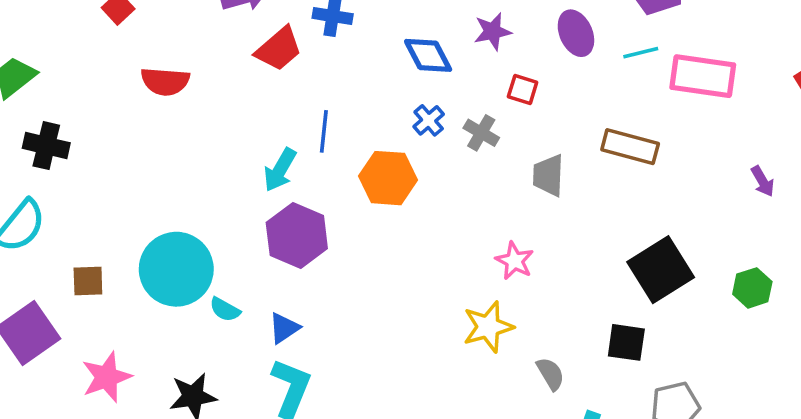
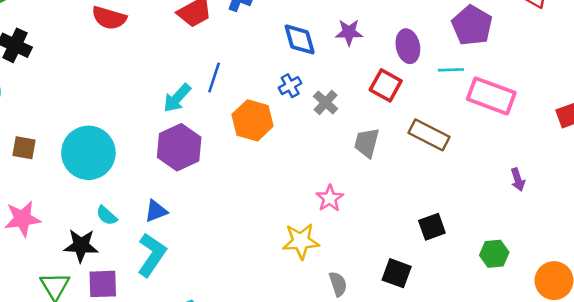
red square: (523, 90) -> (386, 85), moved, size x1.4
black square: (661, 270) -> (432, 227), size x0.6
cyan semicircle: (225, 310) -> (107, 216), moved

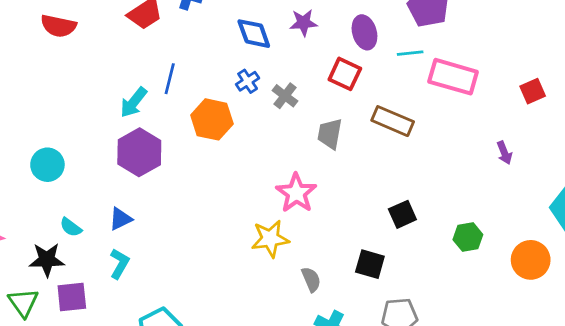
cyan circle: (88, 153) -> (47, 165), size x0.6
purple arrow: (518, 180) -> (504, 153), moved
pink star: (330, 198) -> (296, 193), size x1.4
cyan L-shape: (152, 255) -> (119, 264), size x0.7

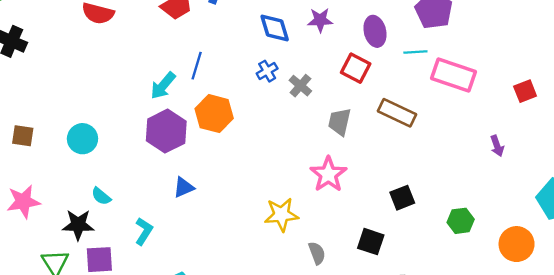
orange hexagon: (212, 119) -> (214, 114), moved
pink star: (296, 193) -> (328, 174), moved
blue triangle: (121, 219) -> (184, 187), moved

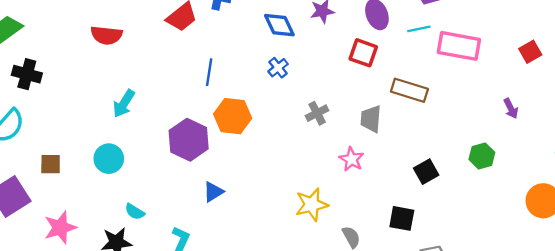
cyan arrow: (163, 86) -> (124, 104), moved
gray cross: (300, 86) -> (317, 113), moved, turned 30
gray trapezoid: (340, 122) -> (371, 119), moved
pink star: (328, 174) -> (351, 159), size x0.7
green hexagon: (461, 221) -> (482, 156), moved

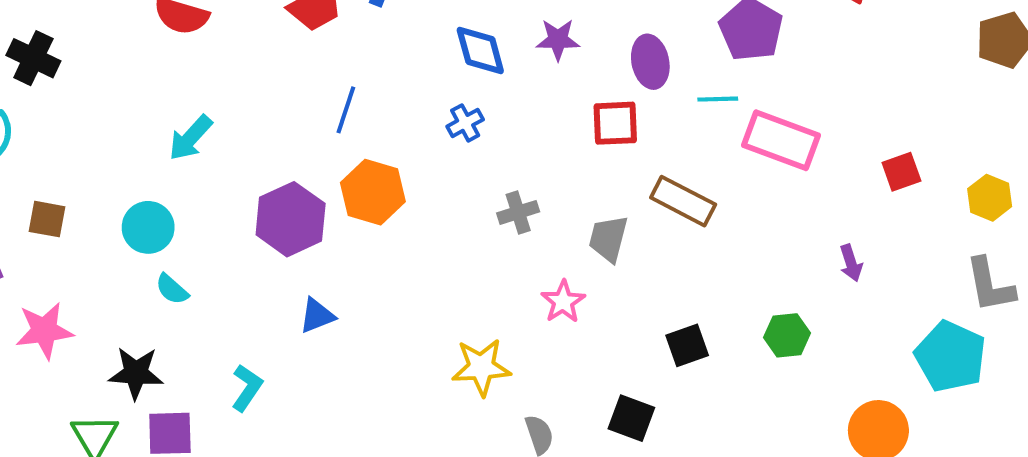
red square: (363, 53) -> (615, 123), turned -32
cyan semicircle: (135, 212) -> (172, 289), moved

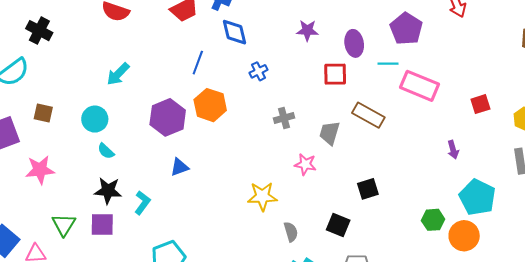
blue diamond: (480, 51) -> (234, 32), moved
pink star: (563, 302) -> (305, 164), turned -30
green hexagon: (787, 335) -> (433, 220), moved
cyan pentagon: (951, 356) -> (477, 197), moved
black star: (136, 373) -> (108, 191), moved

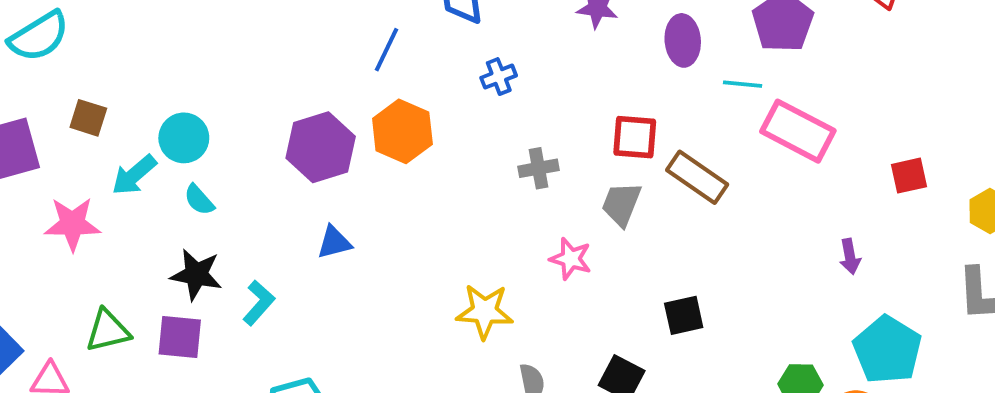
cyan arrow: (118, 74) -> (134, 175), moved
red square: (335, 74) -> (635, 137), moved
green triangle: (64, 225) -> (108, 331), turned 40

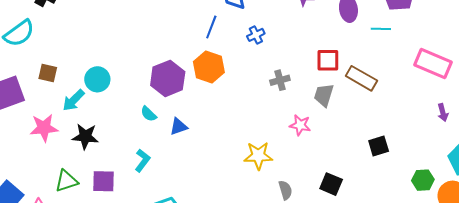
blue line: (387, 50) -> (211, 27), moved
pink rectangle: (798, 131) -> (433, 64), moved
cyan semicircle: (199, 200) -> (149, 114), moved
black star: (196, 274) -> (85, 136), moved
black square: (684, 315) -> (379, 146), moved

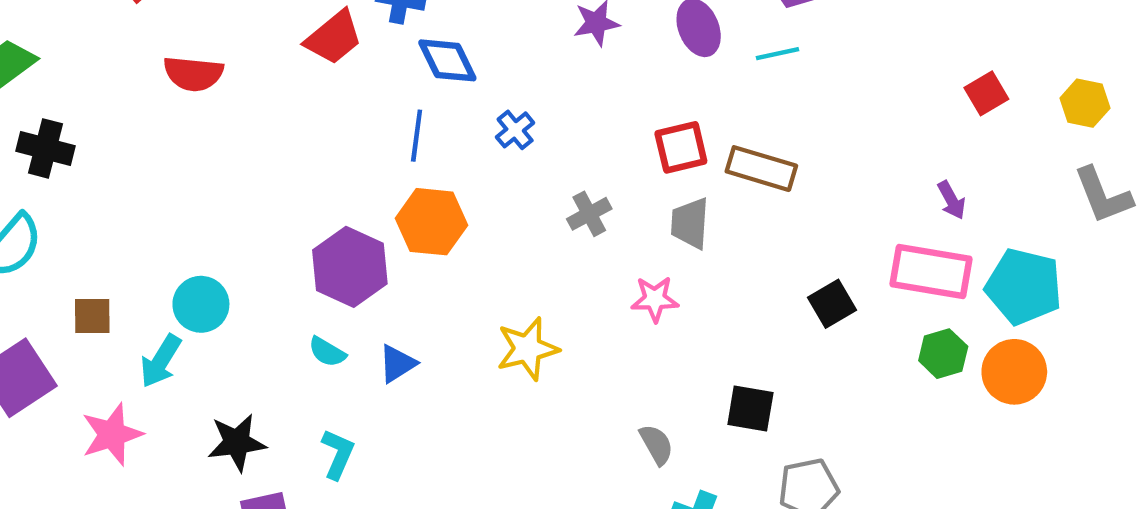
pink rectangle: (433, 64) -> (931, 272), moved
black star: (85, 136) -> (237, 442), moved
yellow star: (258, 156) -> (528, 349), moved

